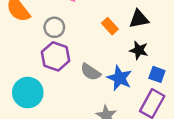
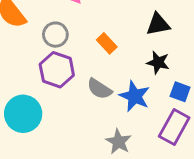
orange rectangle: (110, 26) -> (107, 43), moved

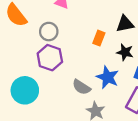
orange rectangle: (107, 43) -> (99, 38), moved, turned 64
gray semicircle: (99, 89) -> (81, 87), moved

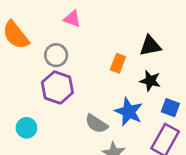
cyan circle: (25, 90) -> (26, 128), size x0.6

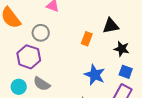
black star: (150, 81) -> (122, 49), moved
purple hexagon: (57, 87) -> (29, 57), moved
gray semicircle: (96, 124) -> (42, 84), moved

